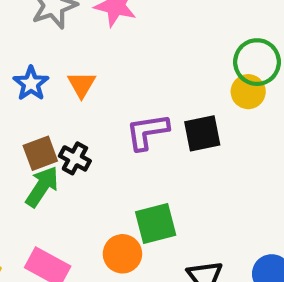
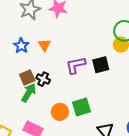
orange circle: (122, 254) -> (60, 112), moved

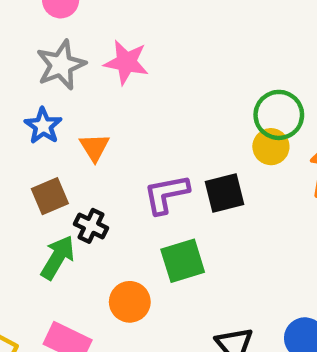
blue star: (21, 46) -> (43, 126), moved
brown square: (27, 77) -> (50, 196), moved
green square: (82, 107) -> (183, 261), moved

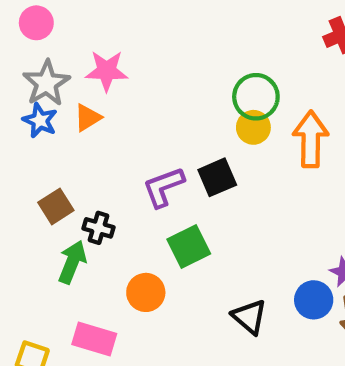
blue star: (43, 126) -> (40, 120), moved
orange triangle: (94, 147) -> (88, 118), moved, turned 40

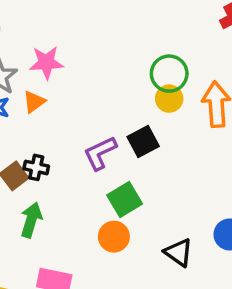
black cross: (98, 228) -> (36, 167), moved
orange circle: (146, 292) -> (114, 237), moved

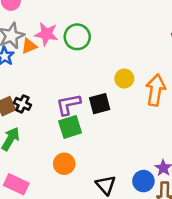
green circle: (169, 74) -> (77, 37), moved
orange triangle: (34, 102) -> (29, 46), moved
green square: (125, 199) -> (70, 127), moved

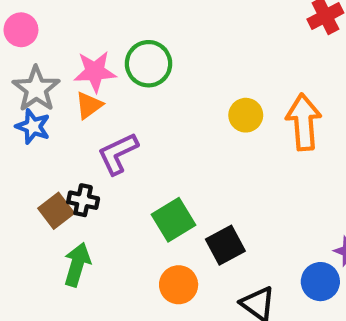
orange triangle: (29, 46) -> (89, 105), moved
purple L-shape: (68, 104) -> (118, 154), moved
black square: (100, 104) -> (225, 245), moved

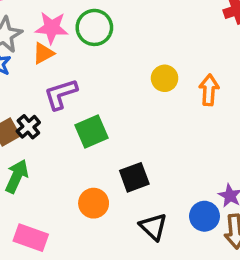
orange arrow: (304, 122) -> (209, 90), size x0.7
black cross: (83, 200) -> (28, 127), turned 30
green square: (173, 220) -> (91, 132), moved

